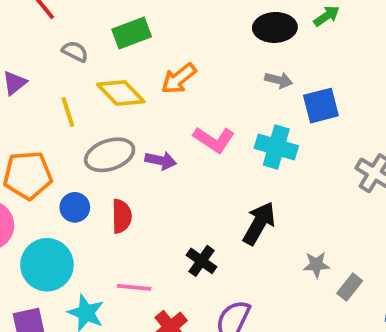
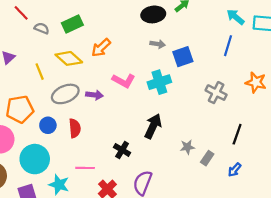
gray semicircle: (75, 51) -> (42, 28), moved
cyan cross: (276, 147) -> (159, 82), turned -30

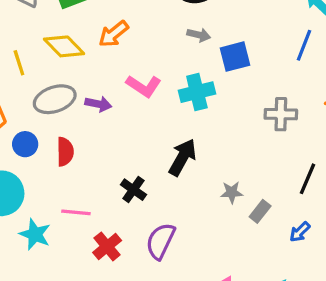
gray cross: (216, 93) -> (281, 114), turned -30

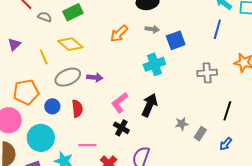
orange arrow: (113, 34) -> (119, 34), moved
pink L-shape: (144, 86) -> (120, 103), moved, turned 115

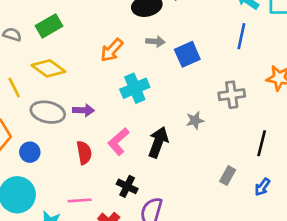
cyan cross: (154, 64) -> (135, 88), moved
gray ellipse: (68, 77) -> (48, 112), turned 40
red semicircle: (77, 109) -> (84, 153), moved
gray star: (182, 124) -> (195, 120), moved
black cross: (121, 128) -> (127, 186), moved

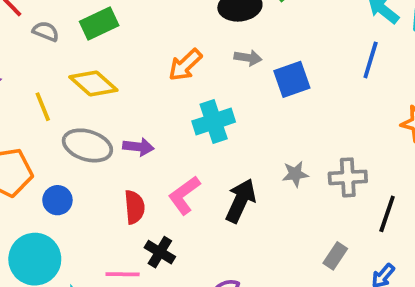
gray cross: (232, 95) -> (348, 177), moved
black cross: (127, 186) -> (160, 252), moved

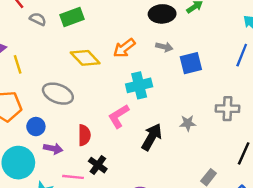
yellow diamond: (93, 84) -> (85, 58), moved
yellow line: (43, 107) -> (18, 64), moved
purple arrow: (138, 147) -> (53, 149), moved
gray cross: (348, 177) -> (227, 109), moved
pink L-shape: (184, 195) -> (119, 116), moved

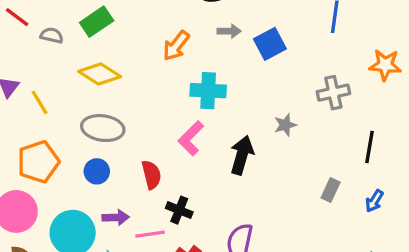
yellow diamond: (85, 58) -> (100, 74), moved
cyan cross: (139, 85) -> (208, 91), turned 30
blue circle: (36, 127) -> (97, 171), moved
purple arrow: (53, 149) -> (116, 217), moved

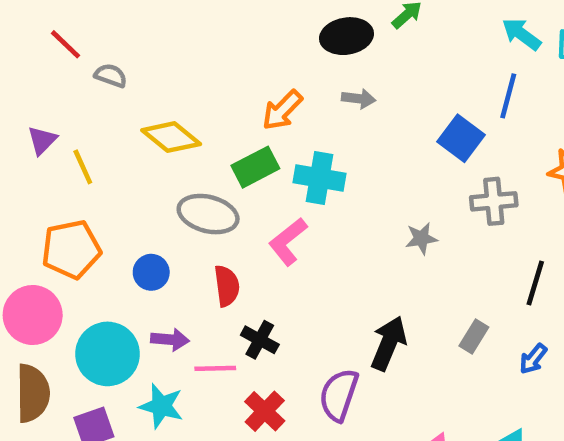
green rectangle: (97, 22) -> (255, 167), moved
blue square: (270, 44) -> (461, 138), moved, turned -32
gray ellipse: (103, 128) -> (208, 214), moved
black arrow: (242, 155) -> (389, 343), moved

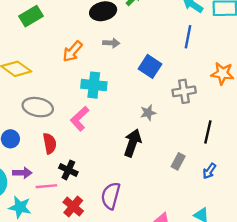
blue square: (461, 138) -> (150, 66), moved
green rectangle: (255, 167) -> (31, 16), moved
black arrow: (389, 343) -> (133, 143), moved

